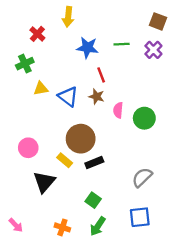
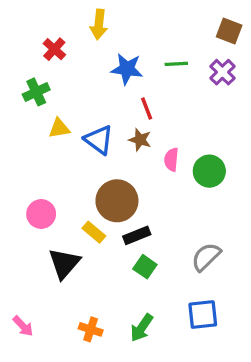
green square: (93, 200) -> (145, 267), moved

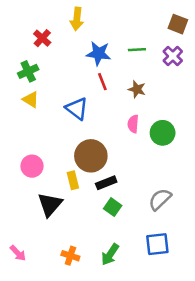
red line: (147, 108) -> (102, 82), moved
yellow triangle: (59, 128) -> (31, 100), moved, turned 42
brown star: (140, 140) -> (137, 89), moved
yellow rectangle: (94, 232) -> (73, 180), turned 36

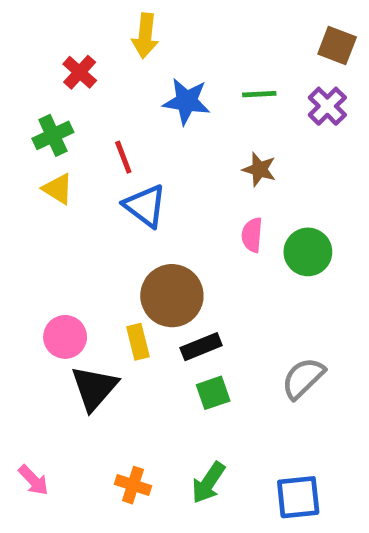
red line: (102, 82) -> (123, 157), moved
pink circle: (32, 166) -> (65, 337), moved
green square: (113, 207) -> (213, 393), turned 36
blue square: (157, 244) -> (298, 497), moved

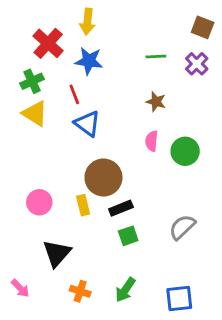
red cross: (80, 72) -> (48, 43), size x1.5
blue star: (186, 101) -> (89, 61), moved
yellow triangle: (58, 189) -> (35, 113), size x1.4
black triangle: (94, 388) -> (57, 253), moved

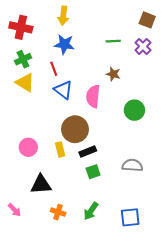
red cross: (48, 43) -> (21, 27), moved, turned -30
pink semicircle: (152, 141) -> (93, 96), moved, size x1.5
gray semicircle: (182, 227) -> (132, 165), turned 48
black triangle: (57, 253) -> (41, 184), turned 45

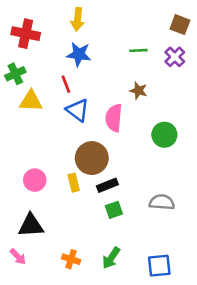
green cross: (23, 59) -> (15, 74), moved
yellow triangle: (25, 83) -> (31, 101), turned -30
black triangle: (41, 184) -> (31, 225), moved

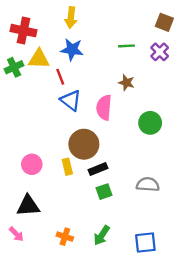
yellow triangle: (31, 101) -> (39, 59), moved

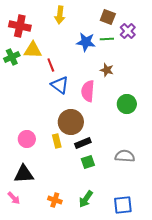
brown square: (164, 22) -> (108, 17), moved
blue star: (72, 50) -> (86, 42), moved
purple cross: (160, 52) -> (128, 31), moved

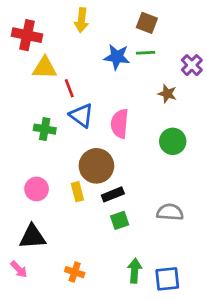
purple cross: (128, 31) -> (192, 65), moved
green cross: (12, 57) -> (45, 129), moved, turned 35
brown star: (107, 70) -> (167, 94), moved
green arrow: (86, 199) -> (135, 271), moved, turned 150

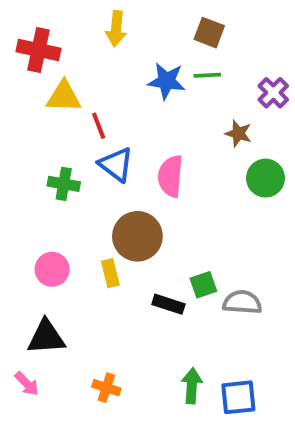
green circle: (173, 141) -> (266, 178), moved
black rectangle: (113, 194) -> (168, 304), moved, turned 40
green square: (120, 220) -> (203, 285), moved

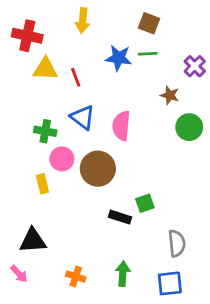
red line: (99, 126) -> (76, 77), moved
pink circle: (52, 269) -> (62, 159), moved
yellow rectangle: (110, 273) -> (42, 184), moved
gray semicircle: (242, 302) -> (177, 243), moved, turned 80
green arrow: (192, 386) -> (123, 274), moved

